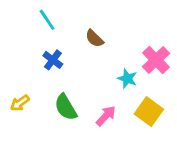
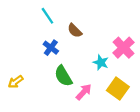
cyan line: (47, 20) -> (47, 16), moved
blue cross: (53, 60) -> (51, 48), moved
green semicircle: (66, 107) -> (63, 76), moved

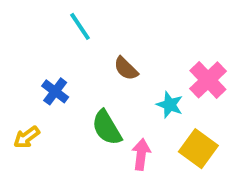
brown semicircle: (75, 31) -> (126, 68), moved
blue cross: (51, 48) -> (55, 91), moved
pink arrow: (84, 92) -> (141, 154), turned -36

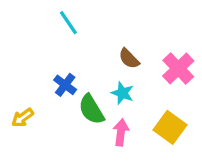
brown semicircle: (126, 68) -> (129, 59), moved
blue cross: (55, 91) -> (65, 85), moved
cyan star: (170, 105) -> (122, 93), moved

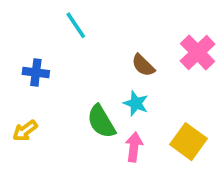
pink cross: (178, 68) -> (198, 53), moved
blue cross: (65, 85) -> (36, 72), moved, turned -30

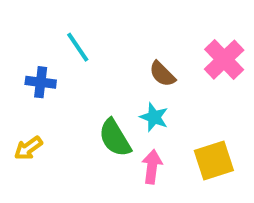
cyan line: (76, 25) -> (78, 47), moved
yellow square: (189, 142) -> (214, 161), turned 36

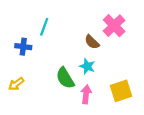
cyan line: (78, 47) -> (44, 27), turned 54
pink cross: (224, 60) -> (114, 26), moved

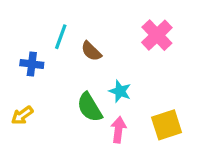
brown semicircle: (92, 42) -> (91, 51), moved

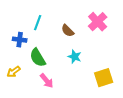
brown semicircle: (91, 51) -> (68, 31), moved
green semicircle: (90, 107) -> (38, 58), moved
pink arrow: (118, 130) -> (47, 81), moved, turned 133

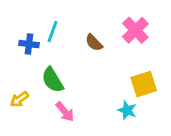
blue cross: (20, 40) -> (29, 44), moved
cyan star: (75, 57) -> (127, 110), moved
yellow square: (104, 78) -> (144, 84), moved

